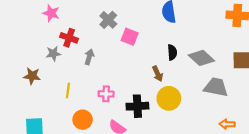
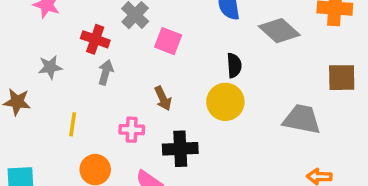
red cross: (69, 38) -> (95, 39), moved
gray diamond: (201, 58) -> (279, 31), moved
brown arrow: (158, 74) -> (163, 98), moved
yellow circle: (169, 98) -> (225, 102), moved

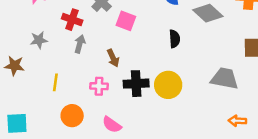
brown arrow: (163, 98) -> (113, 58), moved
yellow circle: (225, 102) -> (168, 85), moved
black cross: (180, 149) -> (136, 84), moved

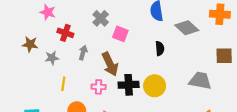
red cross: (72, 20) -> (65, 33), moved
gray star: (39, 40) -> (52, 58), moved
brown arrow: (113, 58) -> (110, 64), size x1.6
brown star: (14, 66) -> (30, 44), moved

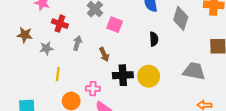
gray diamond: (187, 28) -> (181, 18), turned 65
brown arrow: (110, 64) -> (104, 55), size x0.6
pink cross: (99, 87) -> (93, 89), moved

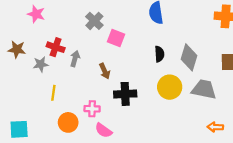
gray diamond: (181, 18) -> (189, 57), moved
red cross: (60, 24) -> (56, 47), moved
yellow circle: (149, 76) -> (170, 87), moved

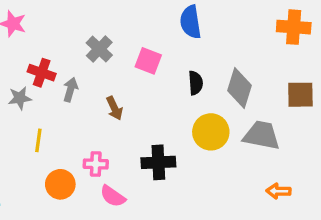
gray cross: (94, 21) -> (99, 49), moved
pink square: (116, 38) -> (148, 61), moved
black cross: (125, 94) -> (158, 162), moved

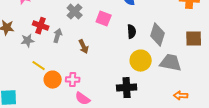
yellow line: (38, 140) -> (39, 66), turned -64
black cross: (158, 162) -> (127, 88), moved
orange circle: (60, 184) -> (53, 80), moved

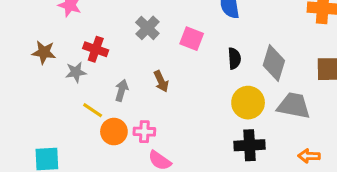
gray arrow: (58, 36) -> (122, 90), moved
black cross: (127, 88) -> (250, 145), moved

